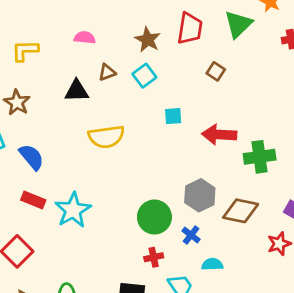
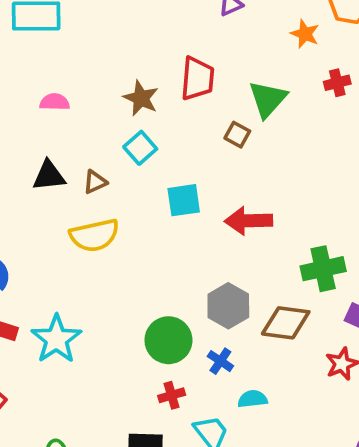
green triangle: (238, 24) -> (268, 99), moved
brown triangle: (107, 72) -> (95, 182), moved
cyan square: (173, 116) -> (184, 200), size x1.4
green cross: (260, 157) -> (323, 269), moved

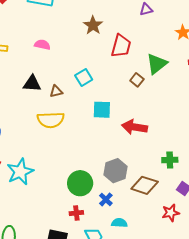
brown star: (141, 98) -> (93, 25), moved
green cross: (323, 269) -> (170, 160), size x0.7

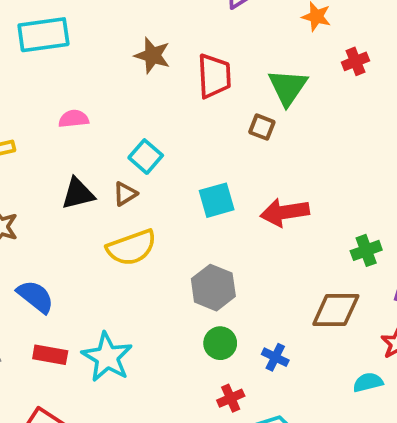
cyan square: (84, 77) -> (146, 157), moved
gray hexagon: (116, 171) -> (213, 288), moved
green circle: (80, 183) -> (220, 343), size x0.7
cyan semicircle: (119, 223) -> (368, 382), moved

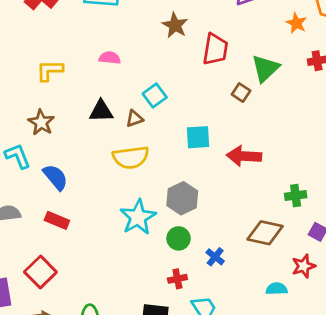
cyan star: (107, 357) -> (138, 217), moved

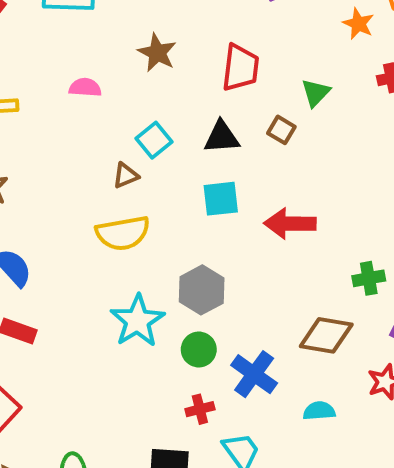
brown star: (175, 25) -> (157, 53), moved
green triangle: (265, 68) -> (316, 93), size x0.7
black triangle: (101, 111) -> (222, 137), moved
blue cross: (215, 257) -> (254, 374), size x1.6
cyan semicircle: (277, 289) -> (319, 411), moved

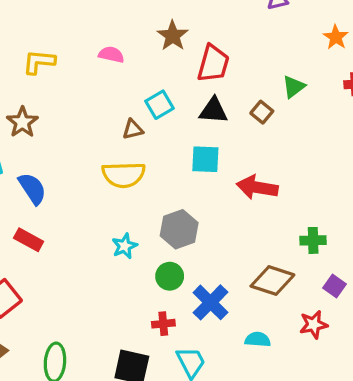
red trapezoid: (240, 68) -> (213, 64), moved
cyan star: (138, 321) -> (125, 246), size x0.6

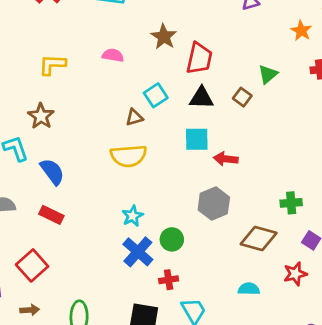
red arrow: (257, 187) -> (226, 159), moved, size x0.7
gray hexagon: (179, 229) -> (214, 204), moved
blue cross: (211, 302) -> (138, 252), moved

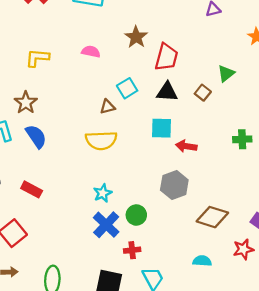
blue semicircle: (52, 172) -> (36, 136), moved
green cross: (291, 203) -> (242, 139), moved

